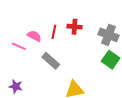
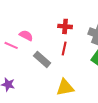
red line: (54, 32) -> (64, 48), moved

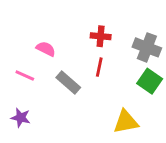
pink line: (11, 45) -> (25, 76), moved
yellow triangle: (65, 87) -> (126, 122), moved

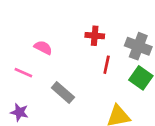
red line: (99, 67) -> (107, 65), moved
gray rectangle: (68, 83) -> (63, 92), moved

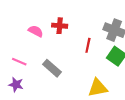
red cross: (95, 36) -> (60, 26), moved
pink line: (23, 73) -> (19, 62), moved

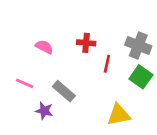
red cross: (60, 26) -> (86, 43), moved
purple star: (16, 85) -> (44, 111), moved

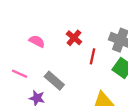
red cross: (86, 43) -> (74, 38), turned 35

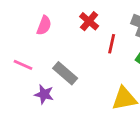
pink semicircle: (37, 41) -> (44, 25), turned 84

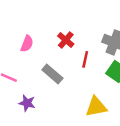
gray rectangle: (65, 73) -> (52, 74), moved

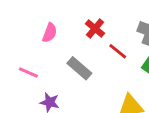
red line: (85, 59) -> (118, 51), turned -63

